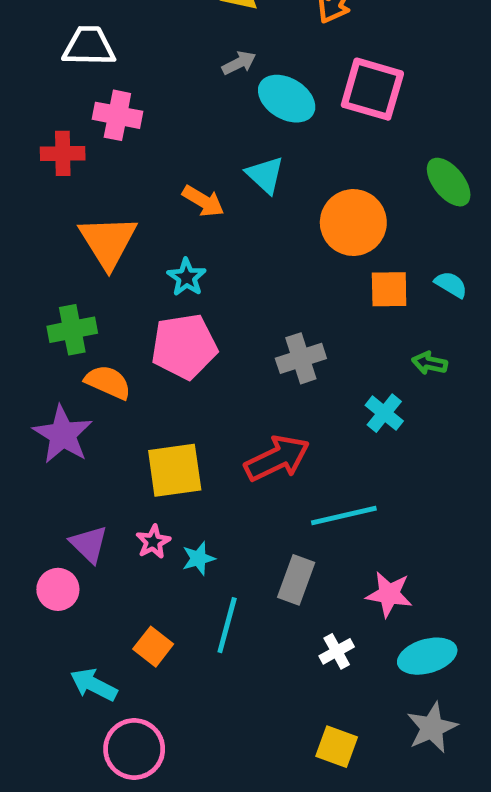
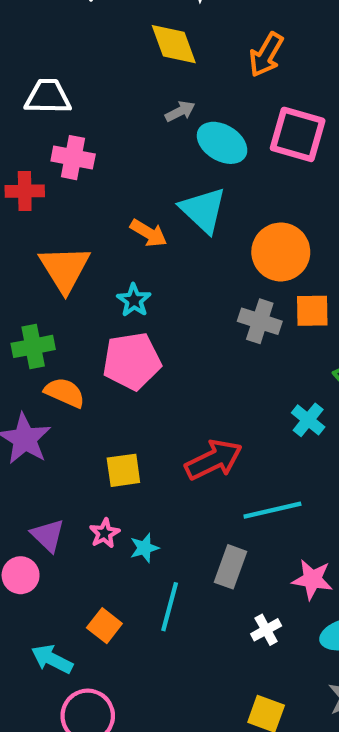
cyan triangle: (265, 175) -> (203, 210), size x1.4
gray cross: (301, 358) -> (260, 321), moved, turned 36
yellow square: (175, 470) -> (123, 470), size x0.7

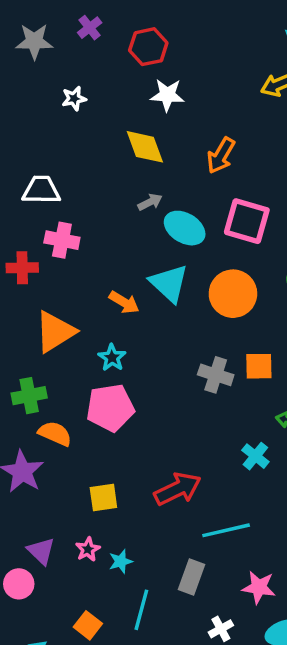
orange circle: (281, 252) -> (233, 294), moved
orange triangle: (65, 269) -> (55, 332), turned 30

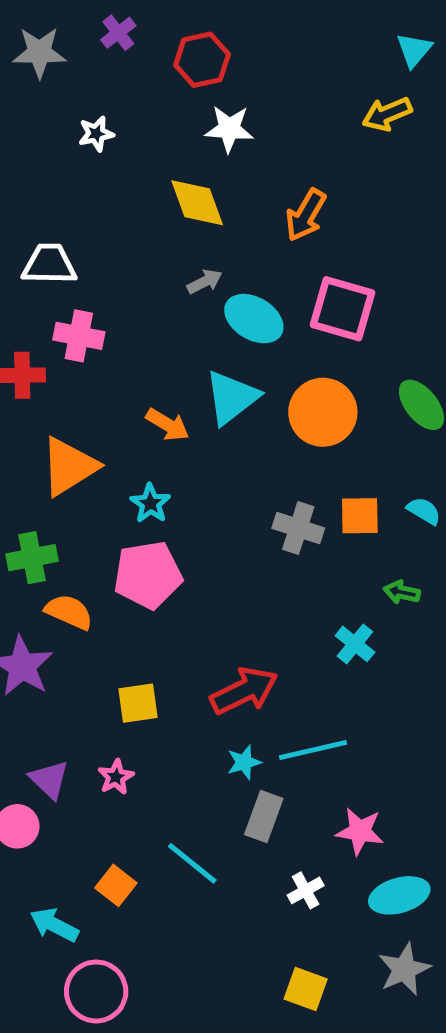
cyan triangle: (169, 283) -> (232, 397), turned 39
cyan star: (121, 561) -> (244, 762), moved
cyan line: (141, 610) -> (192, 863), turned -66

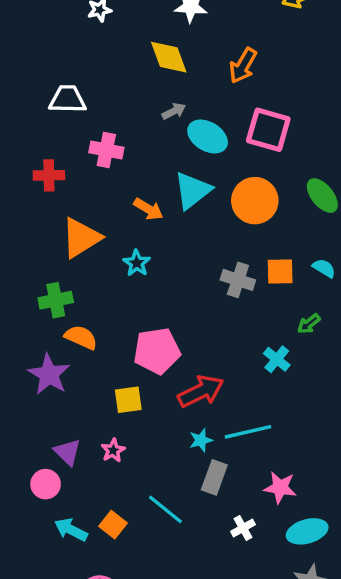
pink cross: (79, 336) -> (106, 150), moved
pink pentagon: (148, 575) -> (157, 351), moved
green arrow: (402, 592) -> (309, 324), turned -50
cyan arrow: (54, 925) -> (71, 530), moved

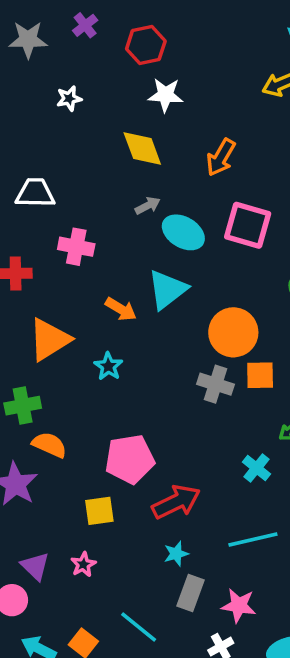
orange circle: (255, 201) -> (233, 332), moved
cyan line: (248, 432) -> (253, 539), moved
pink star: (280, 487) -> (239, 605), moved

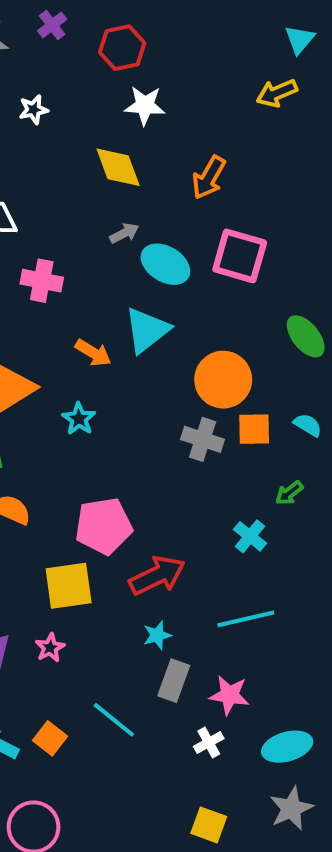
yellow square: (99, 511) -> (69, 586), size x1.4

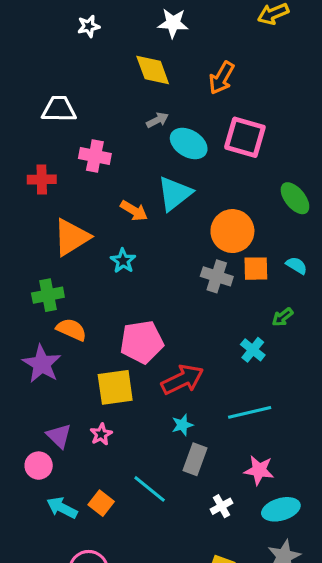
pink star: (229, 695) -> (259, 470), moved

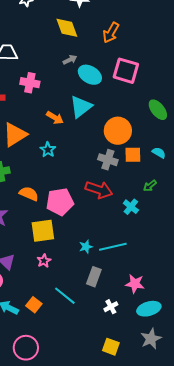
orange semicircle: (71, 330) -> (29, 194), moved
red arrow: (182, 380) -> (99, 190), moved, turned 44
cyan line: (250, 412) -> (113, 247), moved
cyan star: (182, 425) -> (86, 247), moved
pink star: (101, 434) -> (44, 261), moved

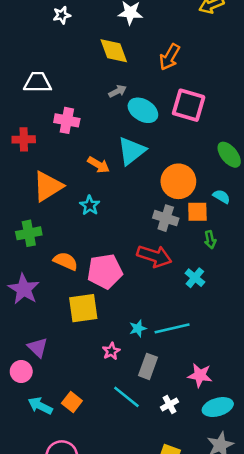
cyan semicircle: (159, 153) -> (222, 197), moved
green arrow: (150, 186) -> (210, 240), moved, turned -64
pink star: (44, 261) -> (111, 351), moved
cyan line: (65, 296) -> (126, 397), moved

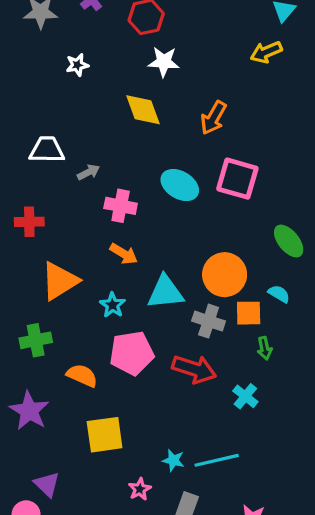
gray arrow: (118, 91) -> (89, 172), moved
pink cross: (67, 120) -> (121, 206), moved
cyan triangle: (131, 151) -> (165, 292), moved, turned 32
pink pentagon: (105, 271) -> (132, 353), moved
cyan star: (138, 328) -> (173, 460), turned 30

